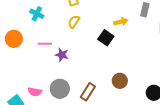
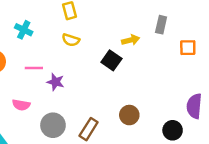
yellow semicircle: (74, 22) -> (71, 40), turned -104
pink semicircle: (35, 92) -> (21, 105), moved

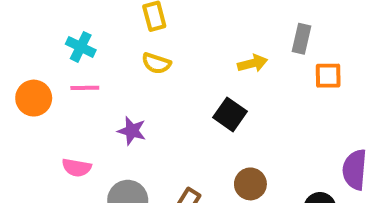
orange square: (188, 48) -> (328, 76), moved
black square: (111, 60) -> (230, 114), moved
pink line: (34, 68) -> (85, 88), moved

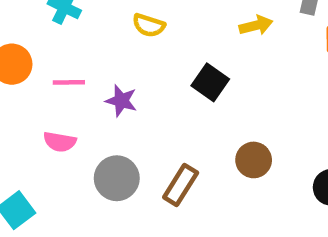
pink line: (85, 88) -> (69, 82), moved
black square: (230, 114) -> (210, 82), moved

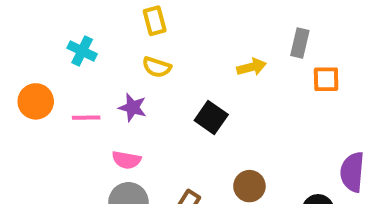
purple star: (121, 101) -> (133, 107), moved
pink semicircle: (60, 142) -> (126, 160), moved

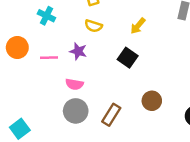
yellow arrow: (251, 67) -> (138, 26), moved, turned 144

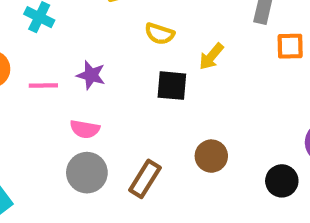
yellow semicircle: (93, 26) -> (159, 34), moved
yellow arrow: (138, 26) -> (211, 57), moved
black square: (128, 58) -> (172, 86), turned -30

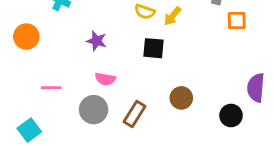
yellow arrow: (211, 57) -> (173, 16), moved
pink line: (43, 86) -> (51, 88), moved
pink semicircle: (85, 129) -> (105, 79), moved

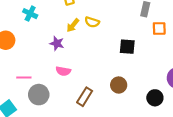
yellow arrow: (173, 16) -> (73, 25), moved
black square: (154, 48) -> (127, 47), moved
gray circle: (94, 110) -> (39, 95), moved

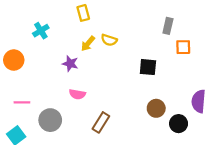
cyan cross: (30, 14) -> (41, 31), turned 32
pink line: (24, 78) -> (22, 102), moved
brown circle: (119, 85) -> (156, 108), moved

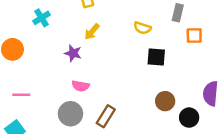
yellow semicircle: (109, 40) -> (142, 28), moved
gray circle: (50, 120) -> (70, 114), moved

